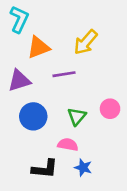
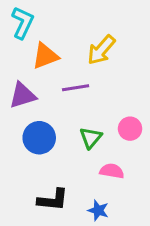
pink semicircle: (68, 145) -> (112, 171), moved
blue star: (83, 168) -> (98, 210), moved

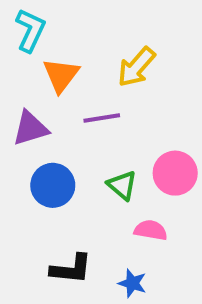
orange triangle: (45, 56) -> (61, 75), turned -32
pink circle: (130, 129) -> (175, 173), size x1.4
green triangle: (91, 138) -> (122, 185), turned -30

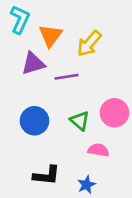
orange triangle: (61, 75) -> (50, 36), moved
purple triangle: (30, 128) -> (33, 63), moved
blue star: (132, 283) -> (86, 185), turned 30

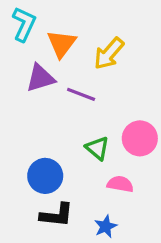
purple line: (66, 77) -> (81, 94), turned 30
blue circle: (35, 121) -> (45, 176), moved

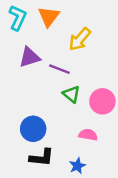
orange triangle: (62, 44) -> (49, 17), moved
green triangle: (97, 148) -> (71, 94), moved

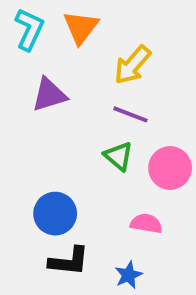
purple line: (59, 69) -> (130, 114), moved

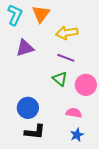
yellow arrow: (132, 65) -> (67, 33), turned 40
blue star: (128, 275) -> (77, 135), moved

